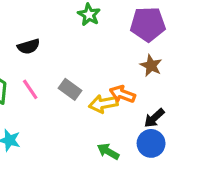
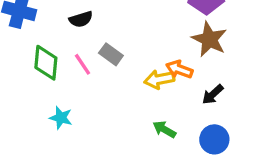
brown star: (151, 66) -> (209, 39), size x1.5
gray rectangle: (70, 89) -> (111, 54), moved
blue circle: (151, 143) -> (214, 139), moved

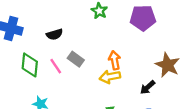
brown star: (209, 39) -> (168, 65), moved
orange arrow: (179, 69) -> (115, 60), moved, turned 60

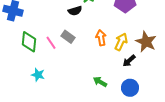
black semicircle: (55, 34) -> (75, 11), moved
yellow arrow: (110, 77) -> (121, 42), moved, turned 126

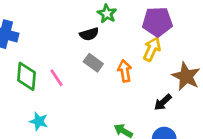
gray rectangle: (68, 37) -> (93, 63), moved
yellow arrow: (121, 42) -> (152, 49), moved

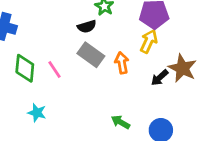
gray rectangle: (93, 63) -> (91, 55), size x1.4
black arrow: (163, 102) -> (160, 78), moved

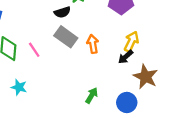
yellow arrow: (149, 41) -> (131, 42), moved
brown star: (182, 68) -> (145, 77), moved
green arrow: (120, 122) -> (92, 95), turned 91

